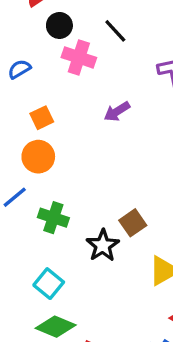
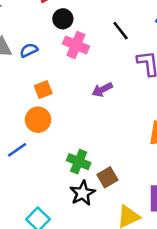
black line: (115, 31) -> (121, 31), moved
green cross: (53, 218) -> (79, 162), moved

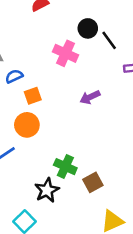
black circle: (63, 19) -> (88, 28), moved
blue semicircle: (29, 50) -> (14, 76), moved
black star: (83, 193) -> (47, 190), moved

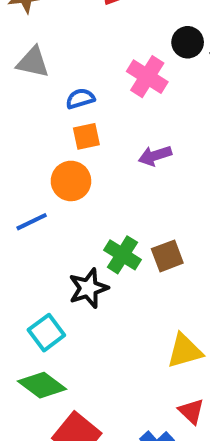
blue semicircle: (14, 76) -> (80, 99), moved
purple arrow: (90, 97) -> (155, 156), moved
brown square: (93, 182) -> (167, 256), moved

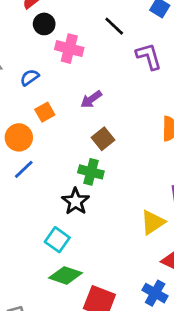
black circle: (188, 42) -> (44, 24), moved
orange square: (86, 136) -> (45, 112), moved
orange circle: (71, 181) -> (19, 137), moved
brown square: (167, 256) -> (103, 139), moved

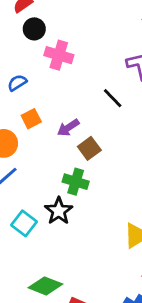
black line: (114, 26) -> (113, 98), moved
purple arrow: (91, 99) -> (68, 128), moved
cyan square: (57, 240) -> (24, 223), moved

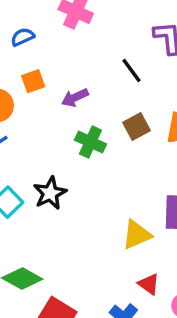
brown square: (89, 148) -> (137, 126), moved
green cross: (76, 182) -> (90, 142), moved

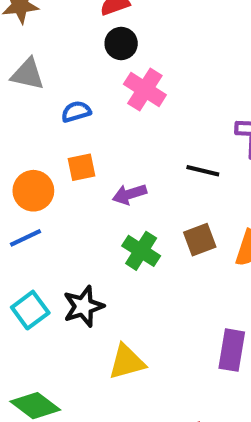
black line: (131, 71) -> (203, 171), turned -48
yellow triangle: (137, 235) -> (127, 362), moved

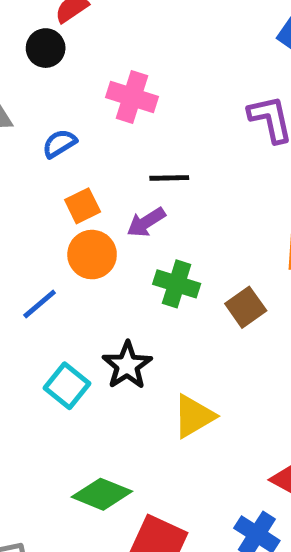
black circle: (121, 43) -> (46, 48), moved
black line: (203, 171) -> (169, 178), moved
orange circle: (33, 191) -> (92, 255), moved
brown square: (200, 240) -> (246, 307), moved

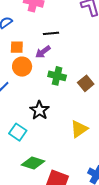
orange square: (83, 206) -> (17, 47), turned 32
cyan square: (67, 386) -> (18, 132), moved
yellow triangle: (194, 416) -> (79, 129), moved

